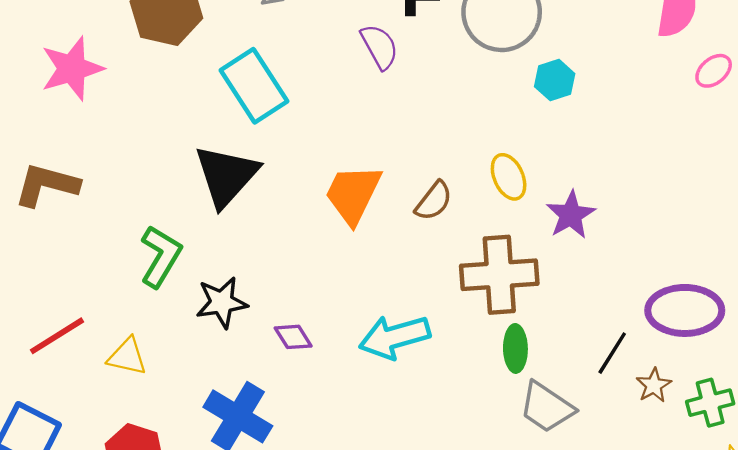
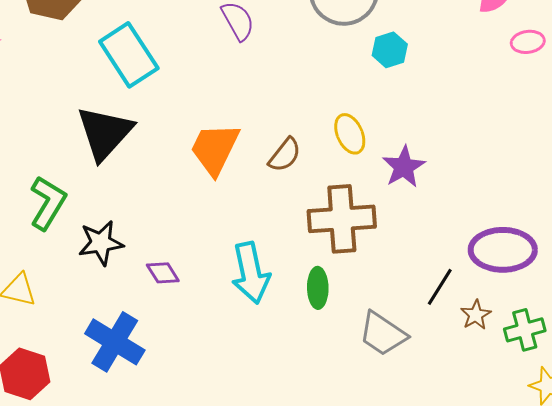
pink ellipse: (714, 71) -> (528, 42), turned 32
cyan arrow: (394, 337) -> (251, 273), turned -86
green ellipse: (515, 348) -> (318, 288), moved

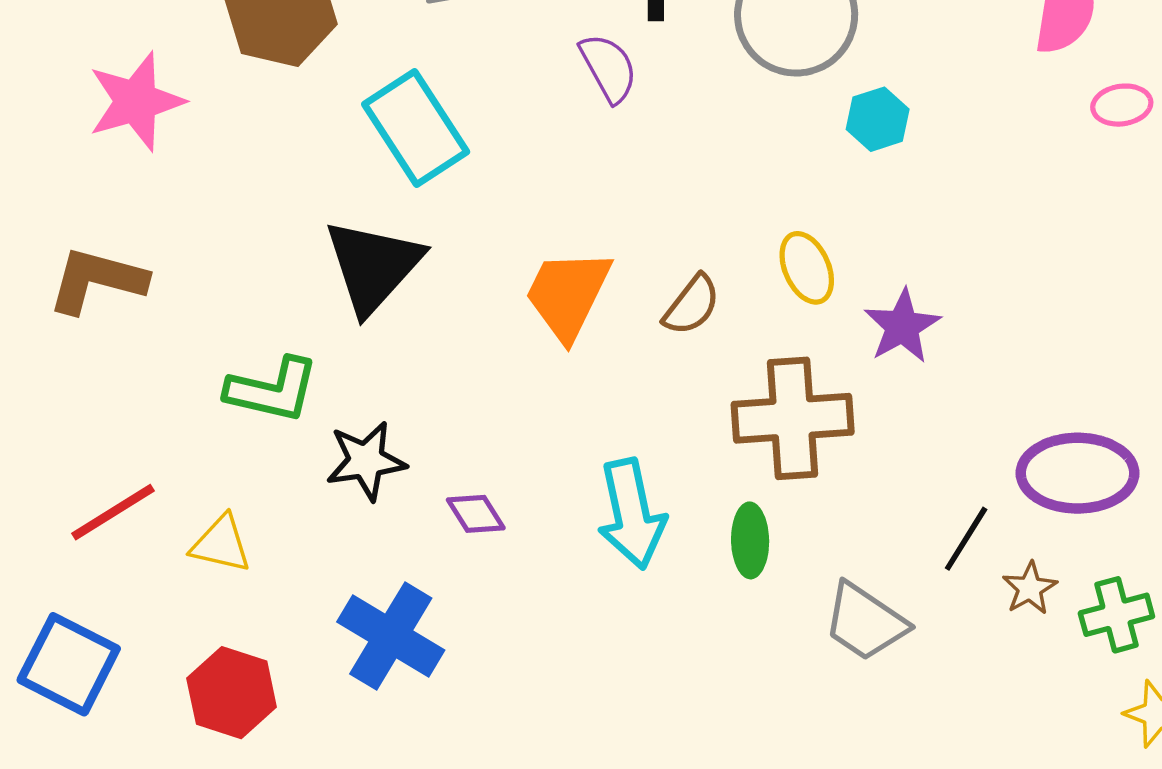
green L-shape: (48, 203) -> (272, 390), turned 72

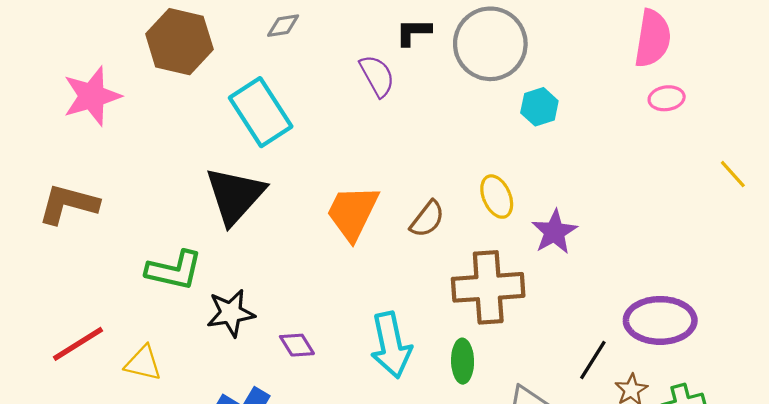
pink ellipse: (1122, 105) -> (667, 98), moved

